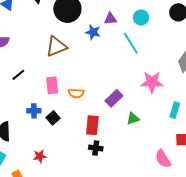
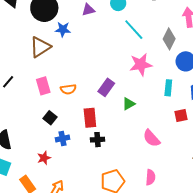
blue star: (93, 32) -> (63, 29), moved
cyan line: (131, 43) -> (134, 30), moved
blue cross: (34, 111) -> (62, 138), moved
pink semicircle: (163, 159) -> (151, 138), moved

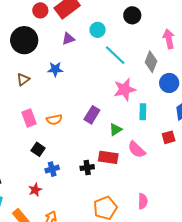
blue star: (63, 29) -> (55, 69), moved
brown triangle: (40, 47) -> (23, 79), size x0.6
cyan rectangle: (168, 88) -> (143, 112), moved
red rectangle: (90, 118) -> (108, 157), moved, turned -72
pink semicircle: (151, 138) -> (137, 150), moved

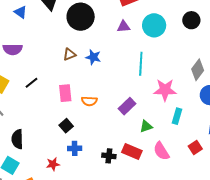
cyan circle: (98, 30) -> (154, 25), size x1.5
cyan line: (115, 55) -> (141, 64), moved, turned 35
blue star: (55, 69) -> (93, 57), moved
red square: (169, 137) -> (195, 147), turned -32

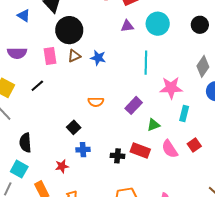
black circle: (81, 17) -> (69, 30), moved
black circle: (191, 20) -> (200, 25), moved
pink rectangle: (65, 93) -> (50, 56), moved
red square: (195, 147) -> (194, 145), moved

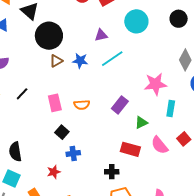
purple triangle: (127, 26) -> (101, 35), moved
pink rectangle: (50, 56) -> (55, 103), moved
cyan line: (146, 63) -> (112, 59), moved, turned 60
black cross: (117, 156) -> (112, 172), moved

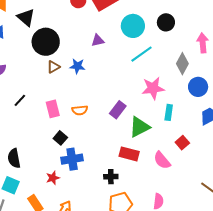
black circle: (179, 19) -> (166, 22), moved
cyan line: (112, 59) -> (142, 54), moved
green triangle: (141, 123) -> (139, 127), size x1.6
pink semicircle: (160, 145) -> (162, 160), moved
blue cross: (73, 153) -> (72, 159), size x1.5

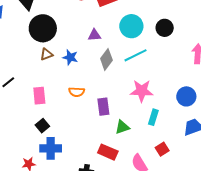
gray diamond: (182, 64) -> (106, 59), moved
orange semicircle: (80, 110) -> (77, 92), moved
purple rectangle: (118, 110) -> (103, 107), turned -54
green triangle: (139, 127) -> (122, 127), size x0.7

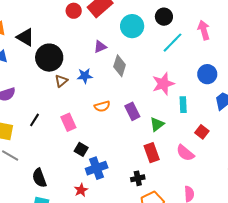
cyan line: (136, 55) -> (172, 43), moved
red rectangle: (108, 152) -> (152, 153), turned 66

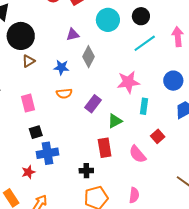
blue star: (85, 76) -> (61, 67), moved
purple rectangle: (132, 111) -> (93, 104), turned 54
black square: (81, 149) -> (36, 132), turned 32

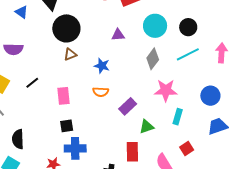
gray diamond: (89, 57) -> (153, 59), moved

